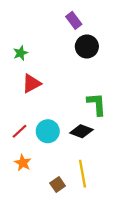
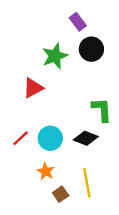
green star: (21, 53) -> (55, 56), moved, size x1.6
orange star: (23, 163) -> (46, 171), moved

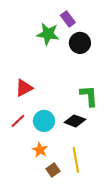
green star: (55, 56) -> (48, 34), moved, turned 30
red triangle: (33, 88) -> (24, 88), moved

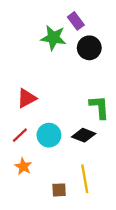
orange star: (40, 150) -> (23, 166), moved
brown square: (53, 170) -> (59, 190), turned 32

